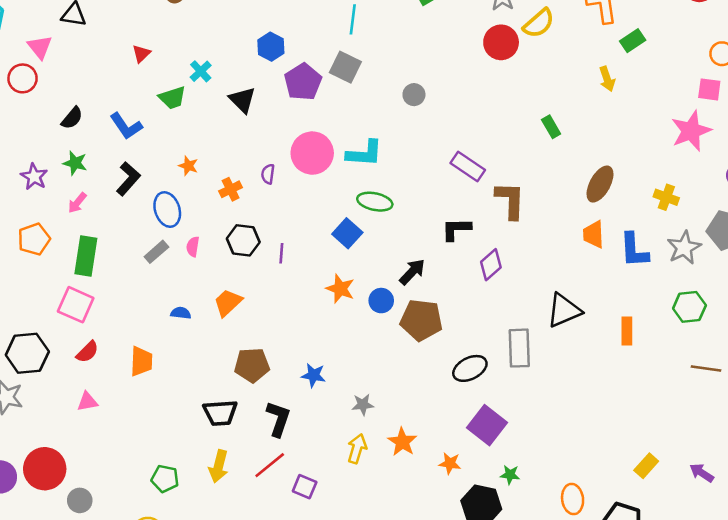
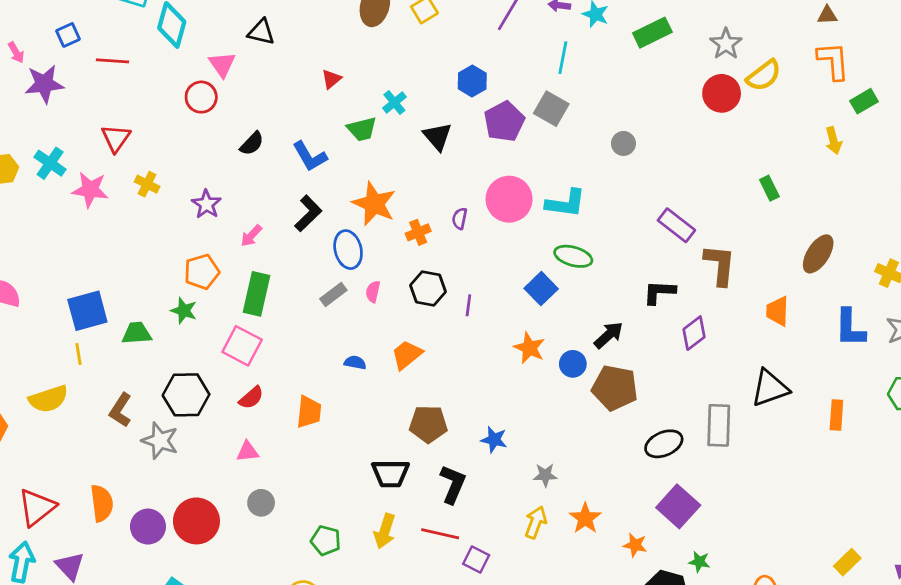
green star: (75, 163) -> (184, 311), moved
orange star: (188, 166) -> (374, 204), size x2.0
orange trapezoid: (594, 234) -> (778, 311), moved
red line: (270, 465) -> (440, 534), turned 48
gray circle: (80, 500) -> (261, 503), moved

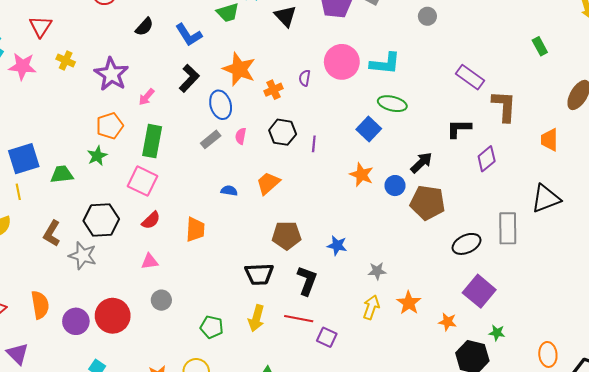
purple star: (206, 204) -> (111, 74), size x1.5
green star: (184, 311) -> (97, 156), turned 30

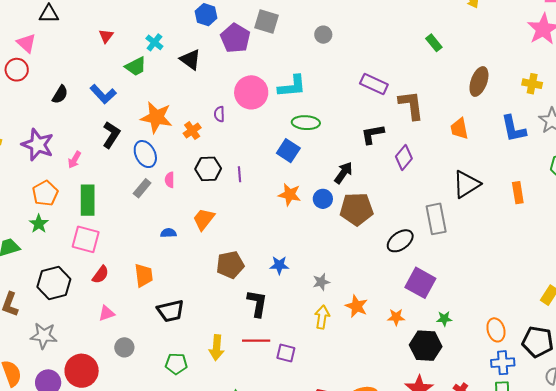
gray star: (83, 256) -> (44, 336), moved
black trapezoid: (259, 274) -> (171, 311), moved

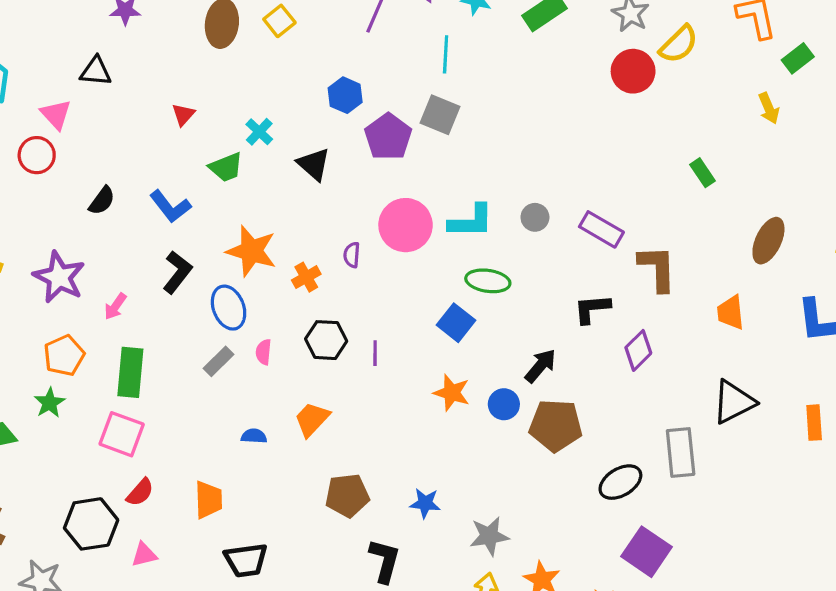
gray circle: (323, 35) -> (535, 217), moved
gray star: (321, 282) -> (489, 536), size x1.4
black hexagon: (54, 283) -> (91, 524), moved

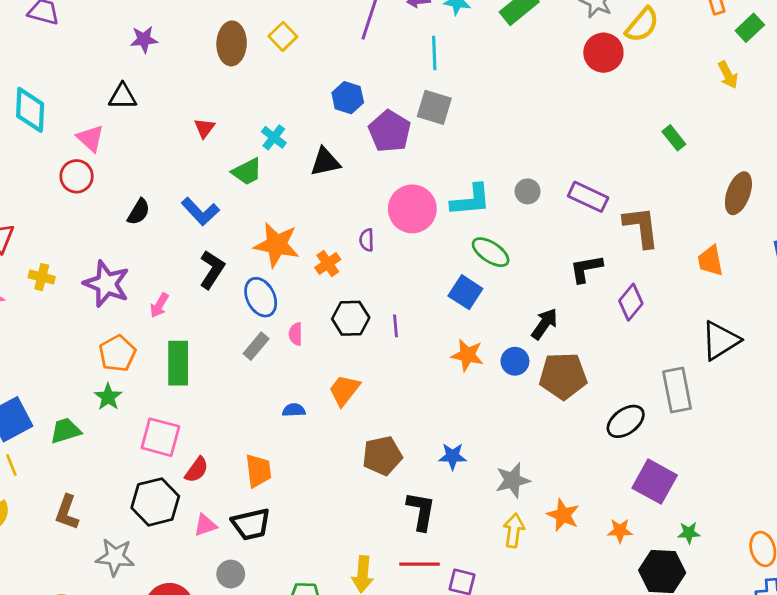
black triangle: (314, 164) -> (325, 162), turned -48
green ellipse: (488, 281) -> (491, 252), turned 30
pink square: (122, 434) -> (160, 437), moved
black trapezoid: (246, 560) -> (251, 524), moved

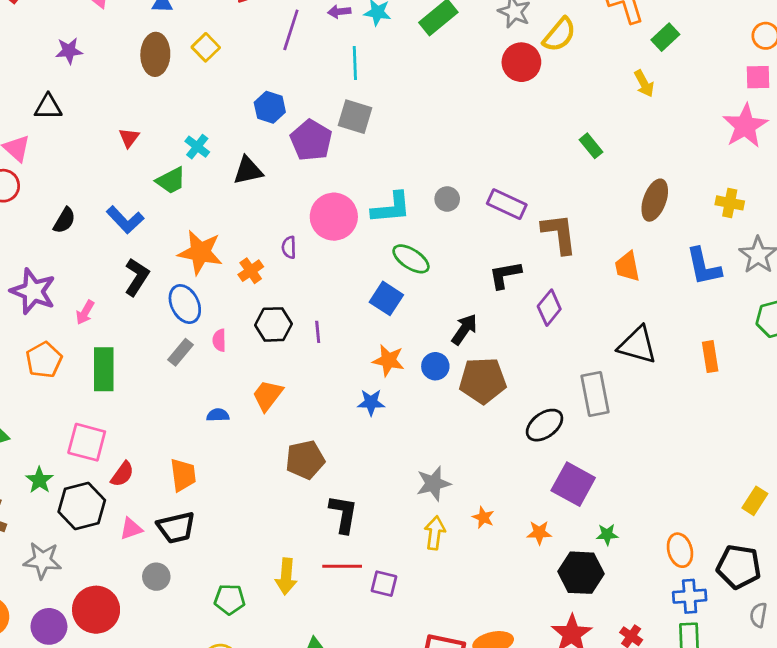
black triangle: (720, 340) -> (637, 345), turned 48
green star: (108, 397) -> (39, 480), moved
blue star: (453, 456) -> (371, 402), moved
orange star: (563, 515) -> (483, 517), size x0.7

